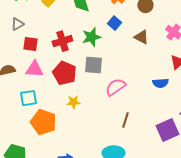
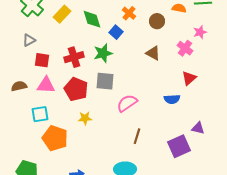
blue square: (114, 23) -> (116, 32), moved

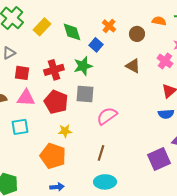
blue semicircle: (172, 99) -> (166, 114), moved
brown line: (137, 136) -> (101, 153), moved
orange pentagon: (55, 138) -> (53, 156), moved

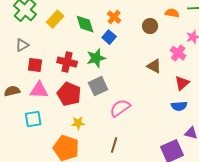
orange cross: (109, 26) -> (114, 17), moved
brown triangle: (133, 66) -> (154, 66), moved
red cross: (54, 70) -> (67, 62), turned 30
gray square: (85, 94) -> (98, 86), turned -30

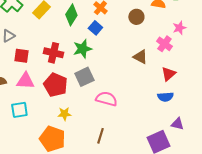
green diamond: (85, 24) -> (71, 15), turned 50
pink semicircle: (120, 108) -> (106, 99), turned 50

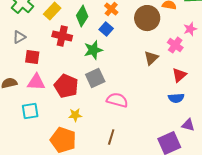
brown circle: (136, 17) -> (147, 18), size x1.6
red cross: (53, 53) -> (62, 36), moved
brown triangle: (140, 57) -> (151, 58), turned 49

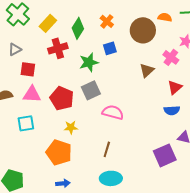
blue square: (106, 29) -> (110, 48), moved, turned 32
red cross: (62, 36) -> (58, 48), turned -30

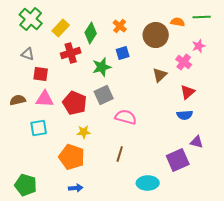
gray triangle: (15, 49) -> (28, 54), turned 48
cyan ellipse: (111, 178) -> (148, 183), moved

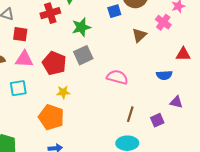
blue square: (123, 53) -> (114, 11), moved
red triangle: (188, 92) -> (183, 54), moved, turned 42
pink semicircle: (126, 117) -> (117, 77), moved
brown line: (120, 154) -> (130, 114), moved
purple square: (178, 160) -> (157, 120), size x0.6

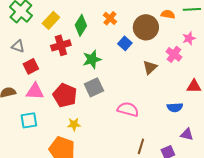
blue square: (114, 11) -> (125, 43), turned -32
red square: (20, 34) -> (31, 66), turned -35

